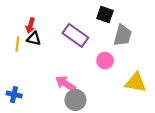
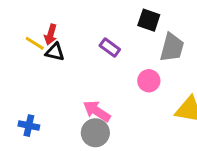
purple rectangle: (75, 35) -> (110, 48), size x0.6
yellow line: (17, 44) -> (35, 43), moved, turned -64
gray circle: (75, 100) -> (95, 133), moved

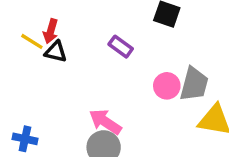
gray trapezoid: (172, 48) -> (194, 84), moved

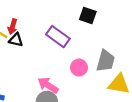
purple rectangle: (121, 47) -> (58, 37), size x1.5
pink circle: (167, 86) -> (79, 68), moved

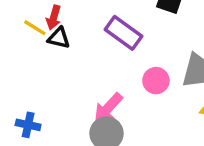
pink arrow: (48, 85) -> (108, 108), turned -80

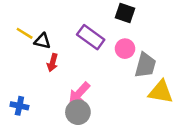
red arrow: (54, 18) -> (53, 63), moved
pink circle: (156, 81) -> (125, 49), moved

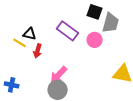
yellow line: (25, 33) -> (20, 43), moved
gray trapezoid: (145, 65) -> (111, 23), moved

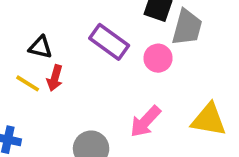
yellow line: (20, 43) -> (28, 83), moved
pink arrow: (59, 75) -> (145, 121), moved

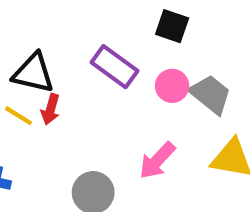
gray trapezoid: (187, 27) -> (210, 94), moved, turned -66
black triangle: (40, 47) -> (33, 73), size x1.5

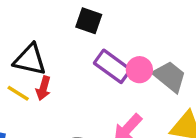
black square: (172, 26) -> (89, 21), moved
purple rectangle: (114, 67) -> (112, 66), moved

